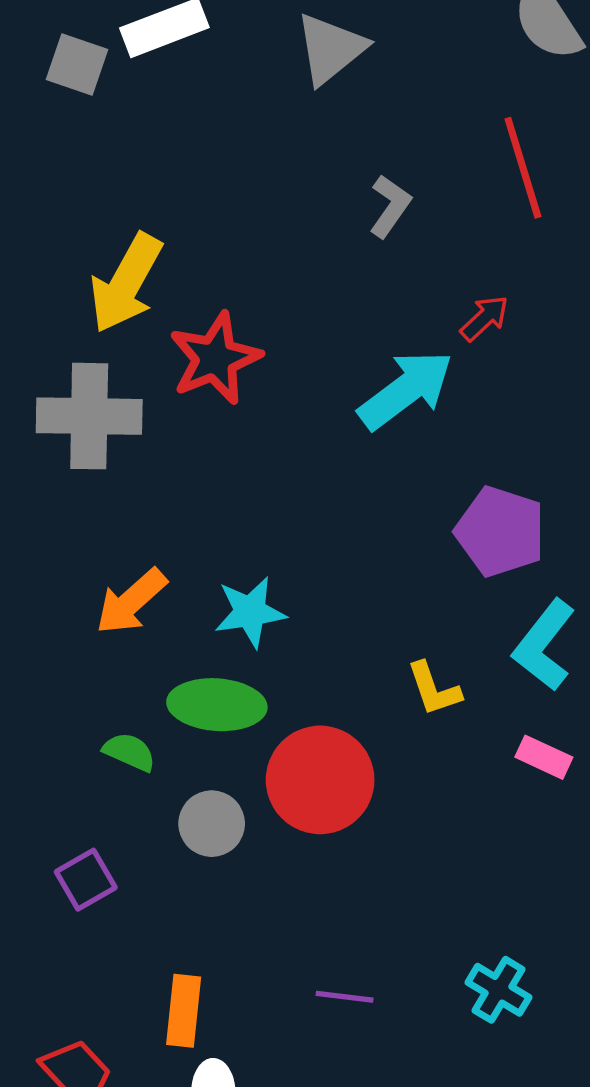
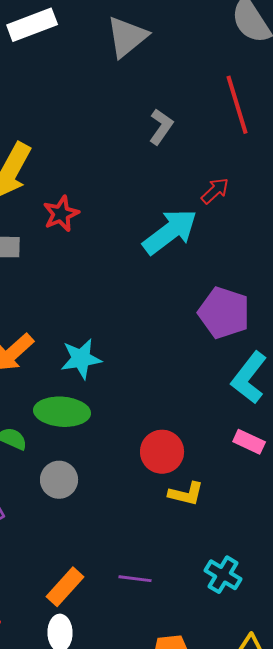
red star: (215, 358) -> (61, 214), size x0.7
yellow L-shape: (434, 689) -> (186, 494), moved, turned -57
red circle: (320, 780) -> (162, 452), moved, size x0.7
orange rectangle: (184, 1011) -> (65, 587), moved, turned 36

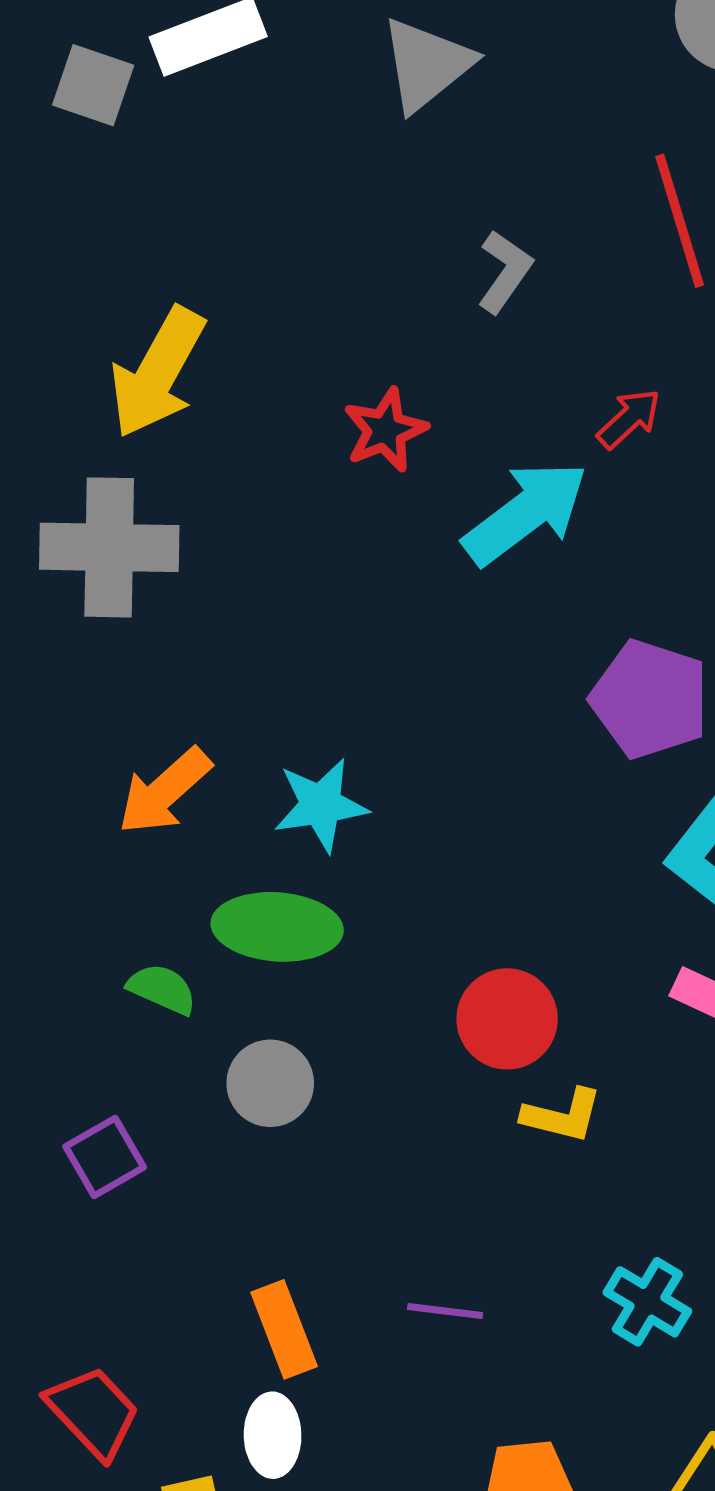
red star: (61, 214) -> (385, 430), moved
orange rectangle: (65, 587) -> (284, 1329), turned -63

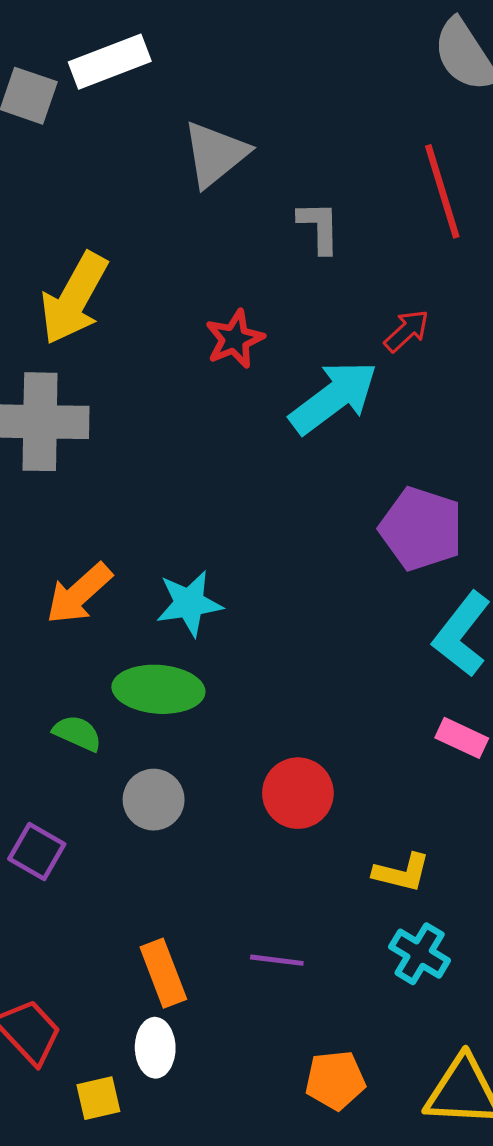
gray triangle: (427, 64) -> (215, 154), moved
gray L-shape: (505, 271) -> (319, 227), turned -36
red circle: (507, 1019) -> (298, 793), moved
yellow L-shape: (562, 1115) -> (402, 873), moved
purple square: (105, 1157) -> (37, 851), turned -30

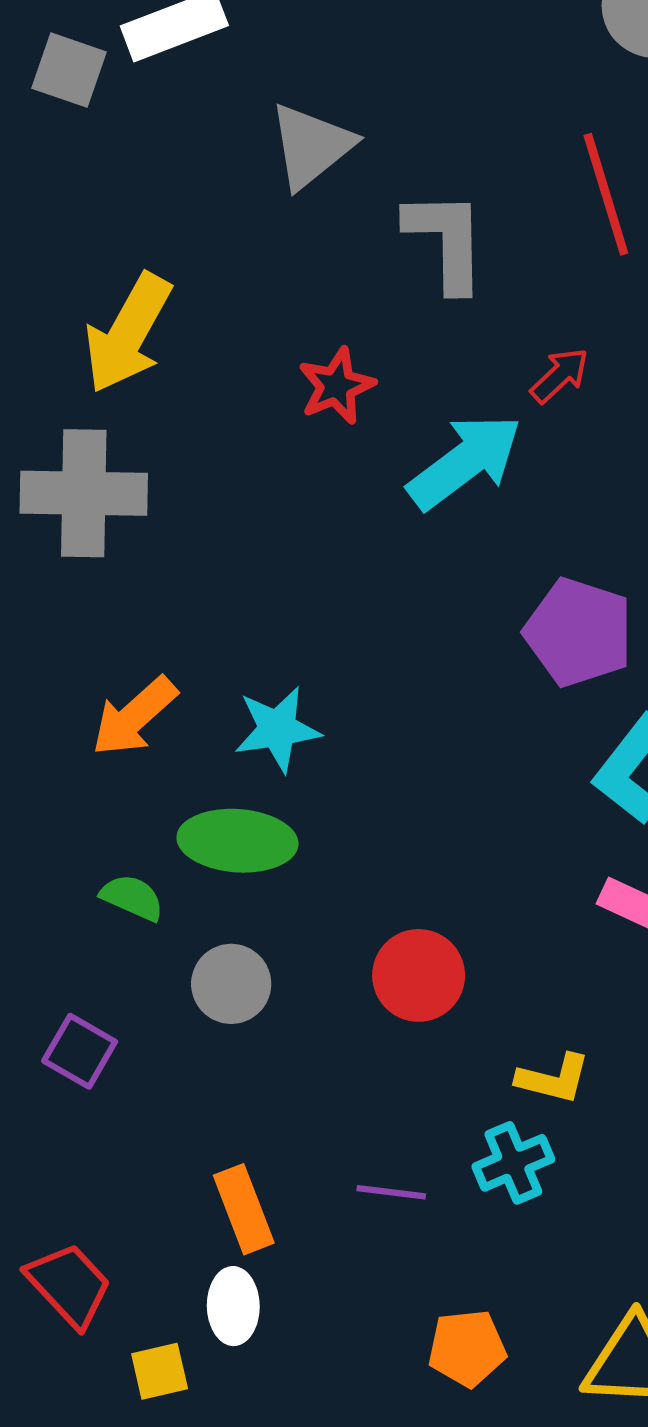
gray L-shape: (319, 227) -> (446, 241), size x1.5
cyan cross: (420, 954) -> (513, 1163), moved, turned 36

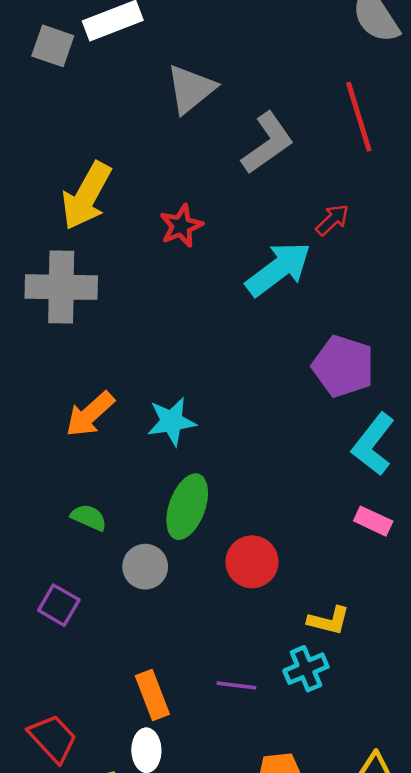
gray L-shape: (446, 241) -> (268, 143), turned 56
red star: (336, 386) -> (181, 226), moved
green ellipse: (237, 841) -> (187, 507), moved, turned -74

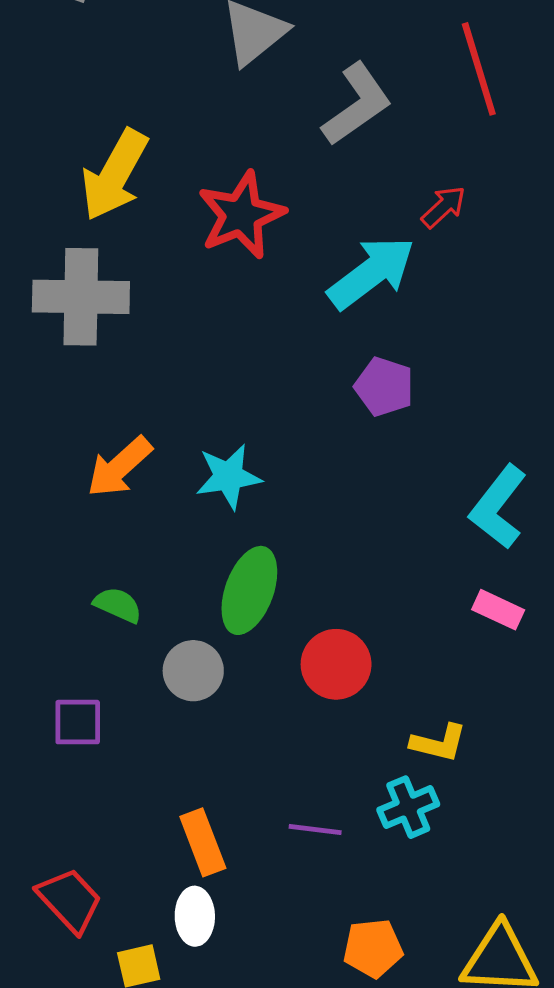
red star: (181, 226) -> (241, 215), size x1.5
purple pentagon: (343, 366) -> (384, 387), moved, size x0.7
purple square: (59, 605) -> (78, 722), turned -30

